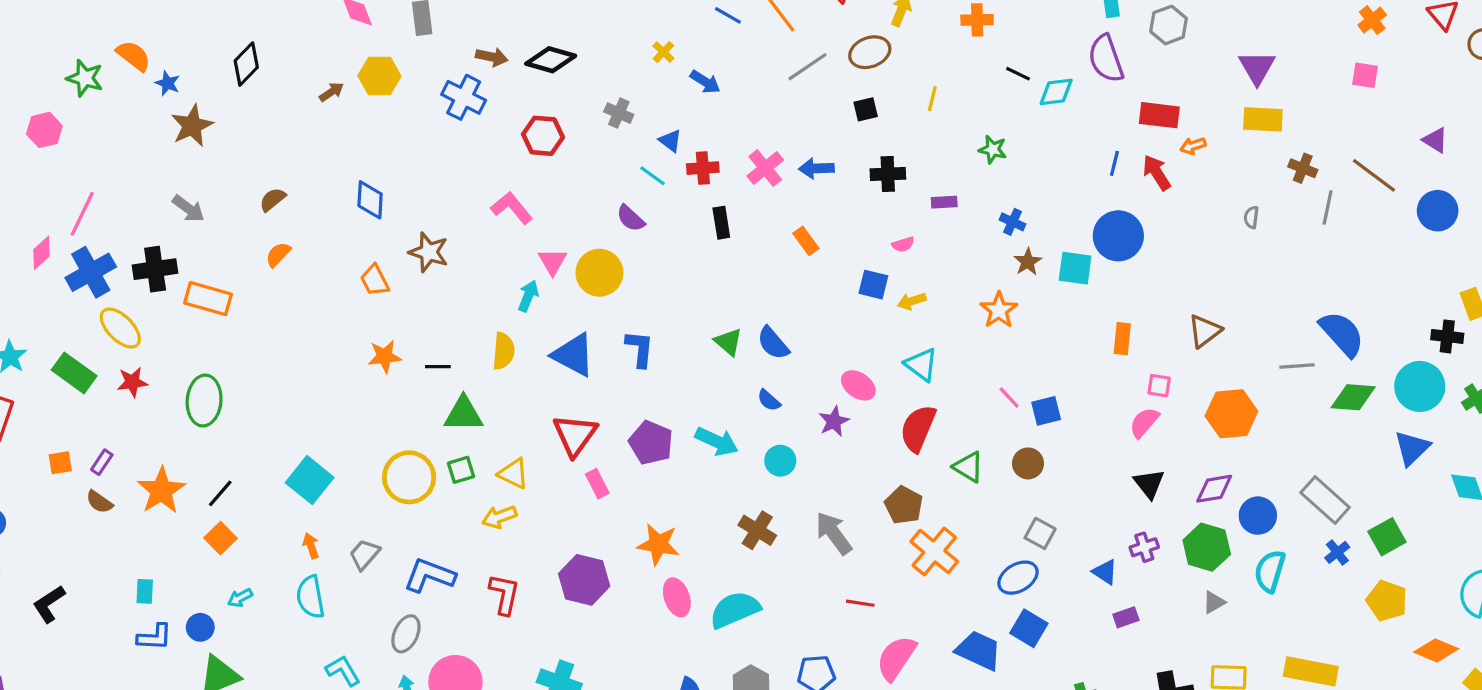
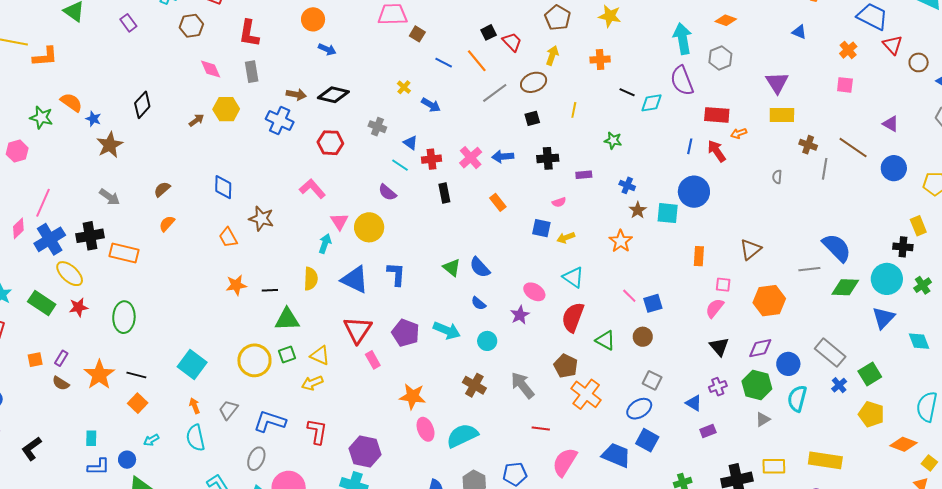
black line: (220, 493) -> (136, 375), turned 66
purple hexagon: (584, 580) -> (365, 452), moved

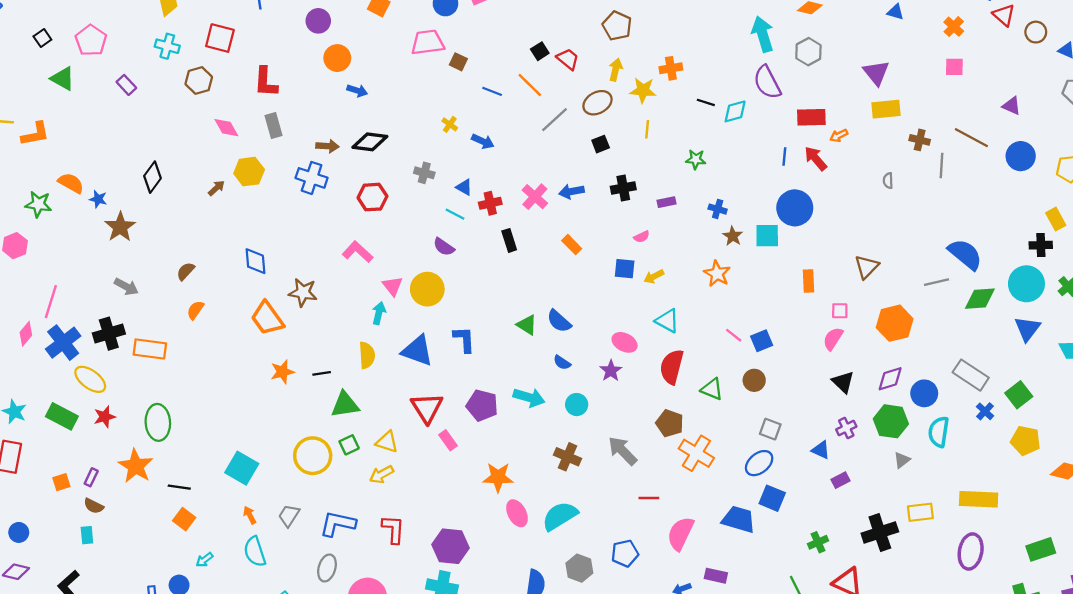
yellow star: (610, 16) -> (643, 90), moved
orange trapezoid: (228, 237) -> (267, 318), size x1.5
orange star: (99, 375) -> (136, 466), moved
cyan rectangle: (91, 438) -> (87, 535), moved

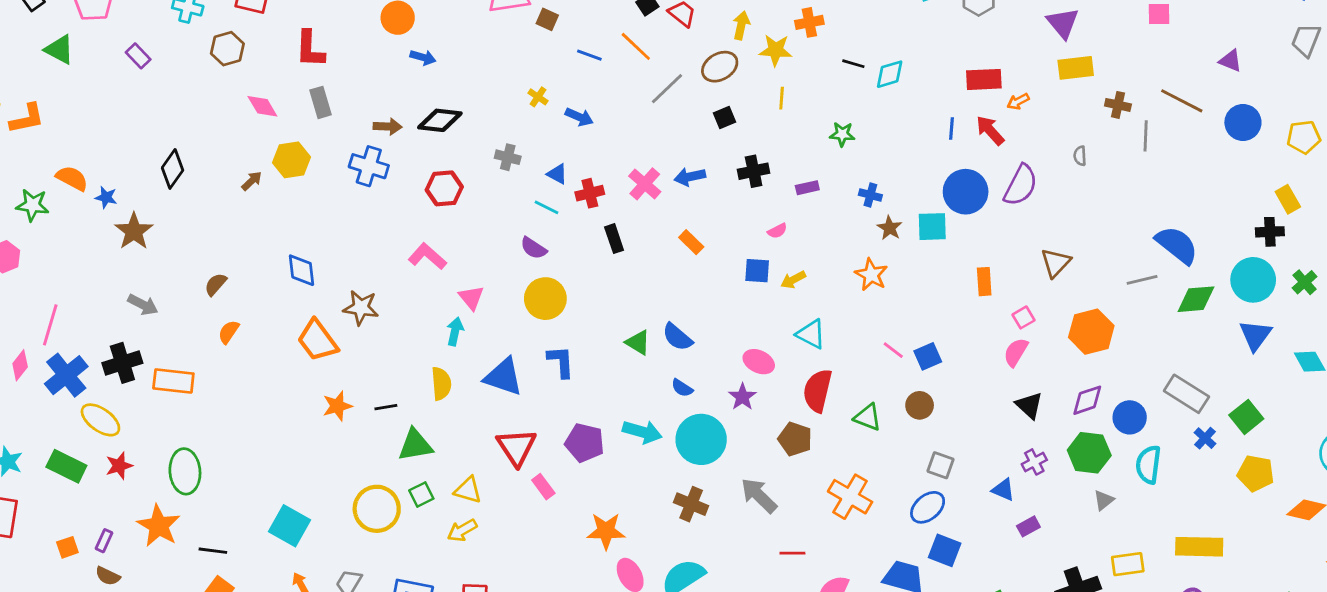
purple semicircle: (767, 82) -> (1021, 185), moved, turned -124
yellow circle: (427, 289) -> (545, 299), moved
pink square: (840, 311) -> (1024, 317), turned -30
cyan circle: (577, 405) -> (701, 439), size x1.8
brown pentagon: (670, 423) -> (795, 439), moved

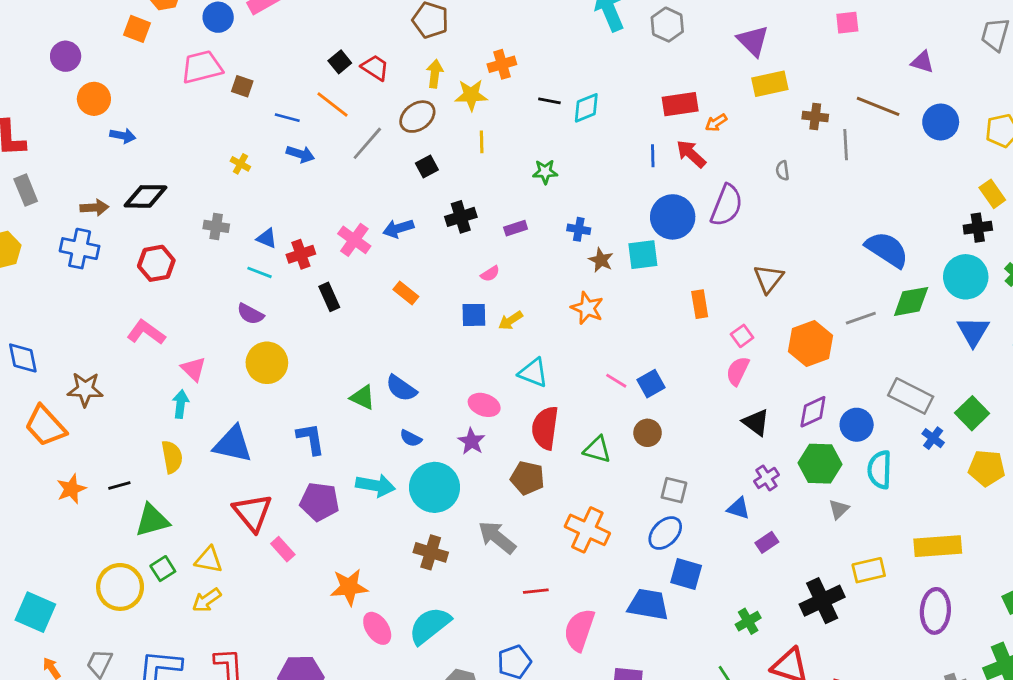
blue arrow: (579, 117) -> (300, 154), moved
gray line: (1142, 280) -> (861, 318), moved
blue L-shape: (561, 362) -> (311, 439), moved

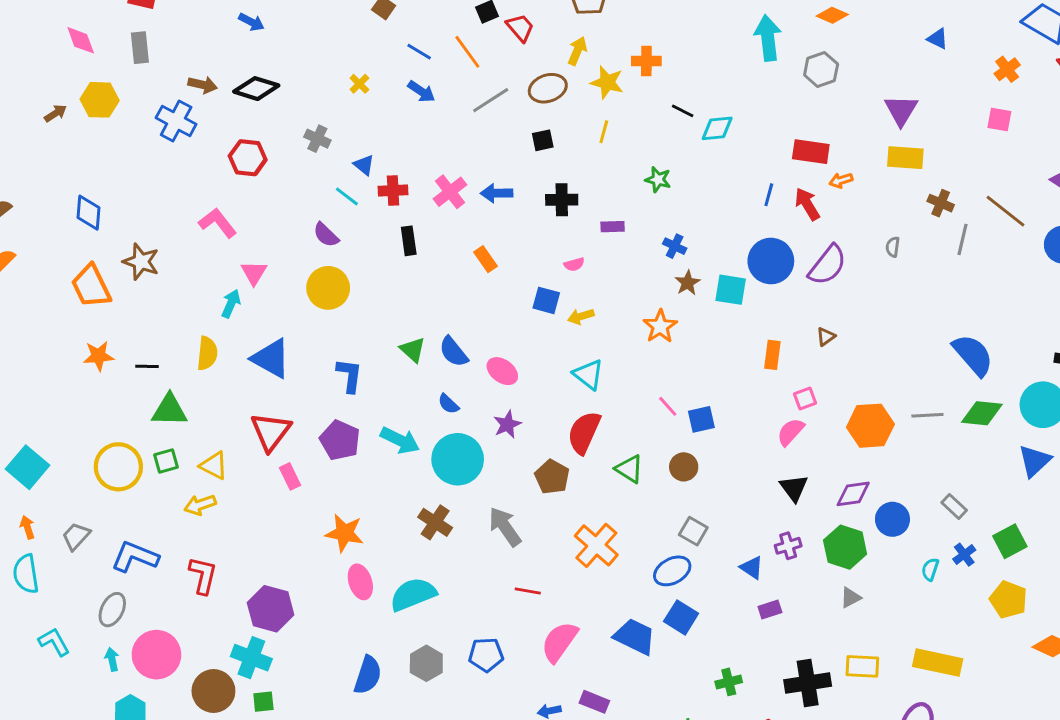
brown triangle: (769, 279) -> (826, 337), moved, size x0.6
gray rectangle: (911, 396) -> (954, 506), size x0.6
pink ellipse: (484, 405) -> (502, 371), moved
cyan semicircle: (880, 470) -> (930, 569), moved, size x0.6

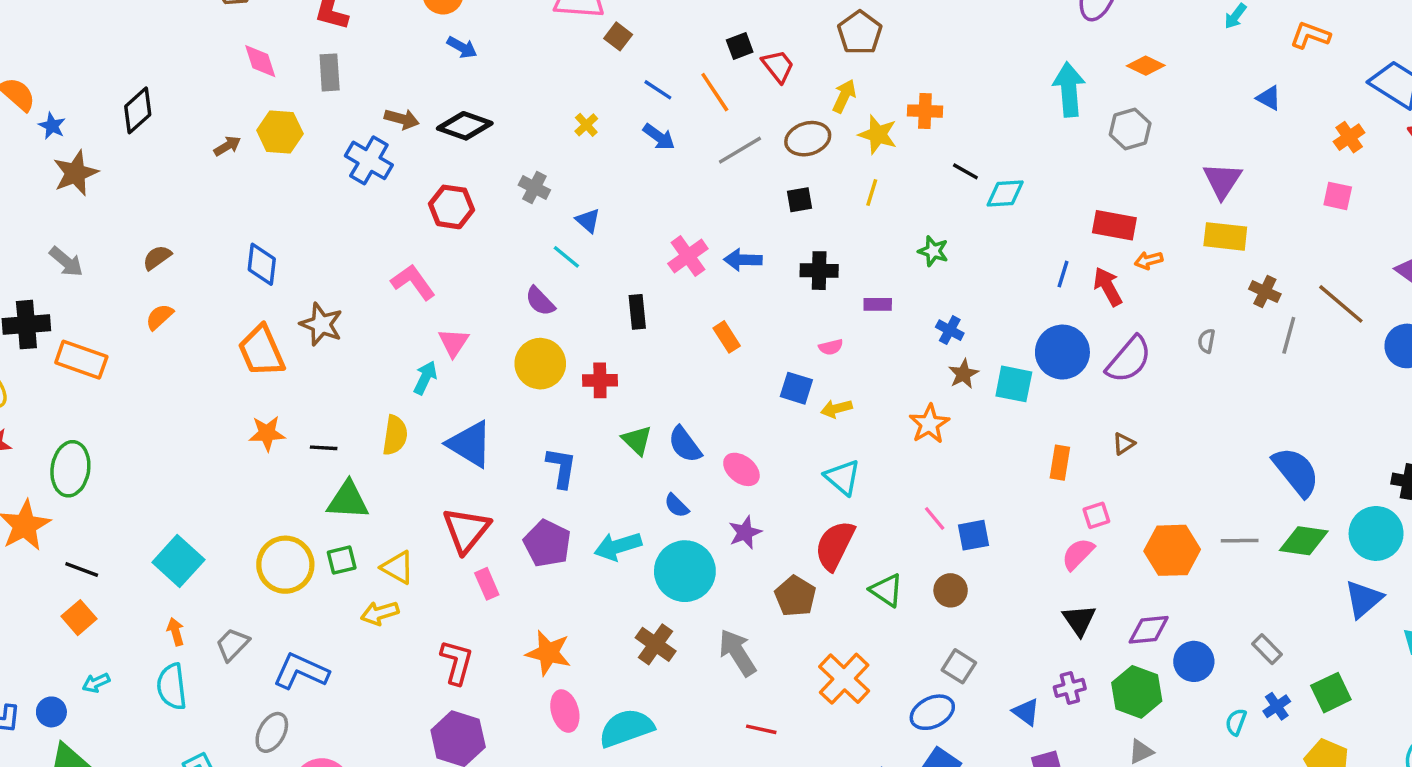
red cross: (393, 190) -> (600, 380), moved
cyan arrow: (400, 440) -> (618, 546), turned 135
red L-shape: (203, 575) -> (457, 662), moved

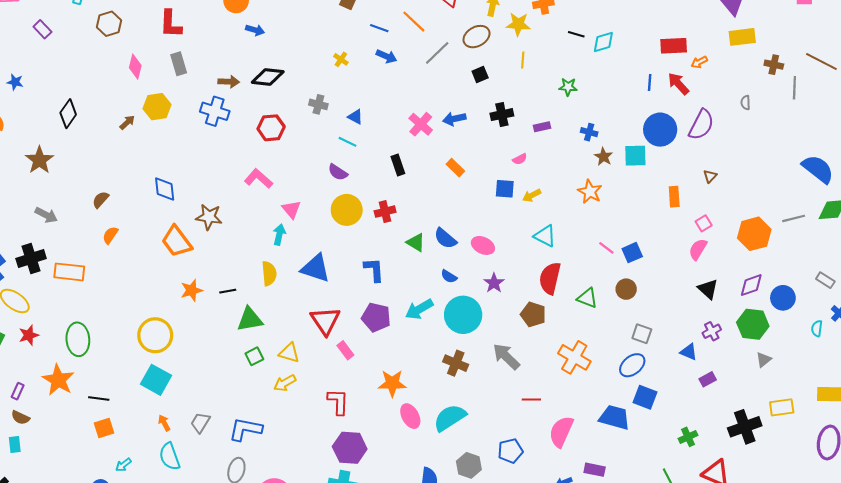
pink diamond: (260, 61) -> (135, 67), turned 45
blue star: (52, 126) -> (15, 82), moved
yellow circle: (285, 565) -> (155, 335), moved
orange square: (79, 618) -> (104, 428), turned 36

